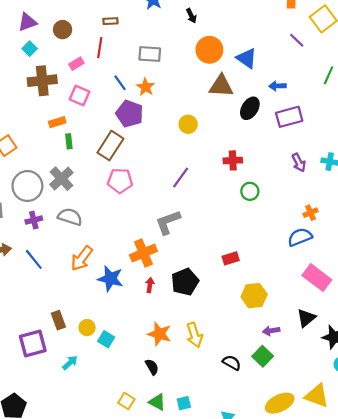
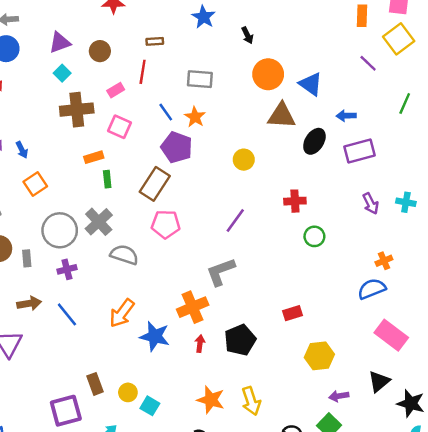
gray semicircle: (70, 217) -> (124, 255), moved

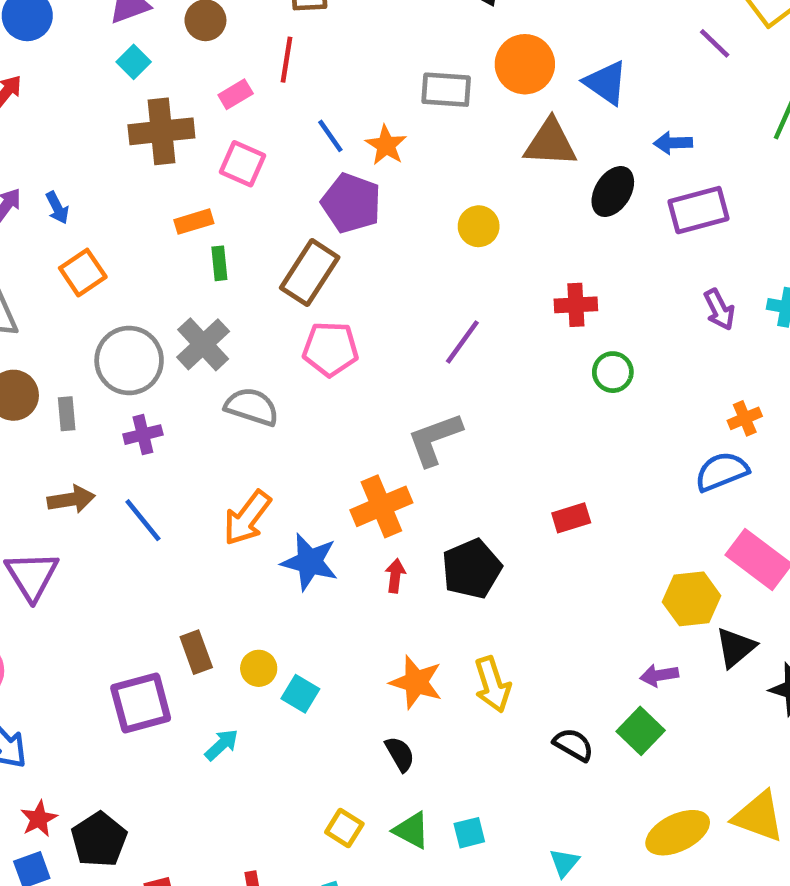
gray rectangle: (200, 79) -> (446, 90), moved
yellow hexagon: (319, 356) -> (692, 599), moved

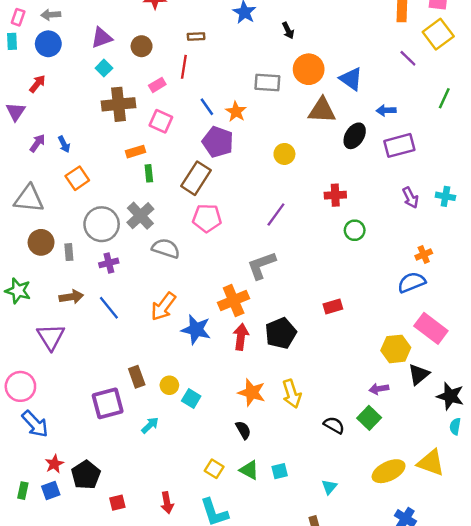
red arrow: (395, 576) -> (241, 337), size x1.5

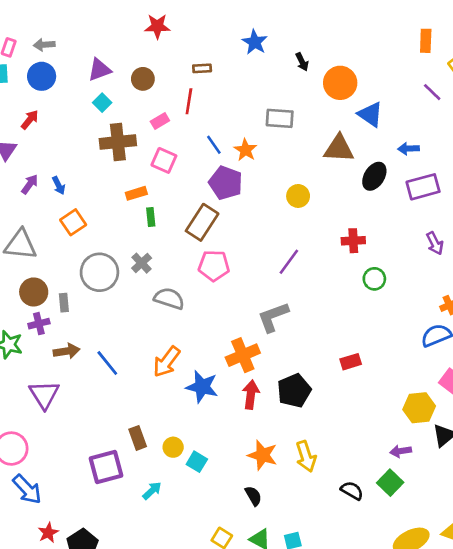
orange circle: (309, 69) -> (340, 83), moved
gray cross: (140, 216) -> (142, 263), size x0.7
purple cross: (109, 263) -> (39, 324), moved

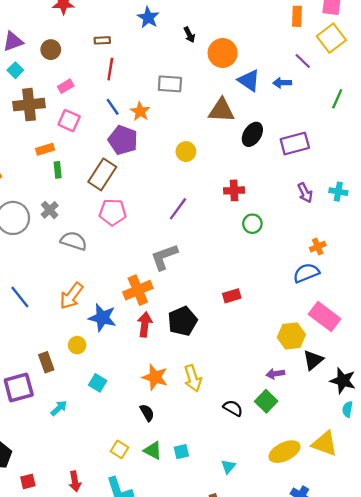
red line: (189, 101) -> (110, 69), moved
blue arrow: (409, 149) -> (282, 83), moved
yellow circle: (173, 447) -> (77, 345), moved

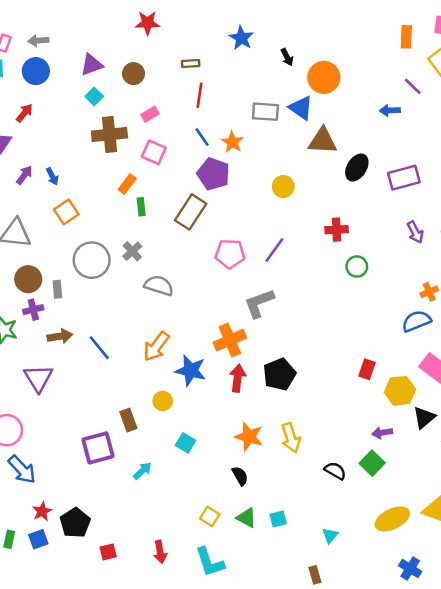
blue triangle: (249, 81) -> (301, 108), moved
orange rectangle: (45, 149) -> (127, 184), turned -36
pink pentagon: (113, 212) -> (230, 254), moved
red rectangle: (232, 296) -> (367, 369), moved, turned -54

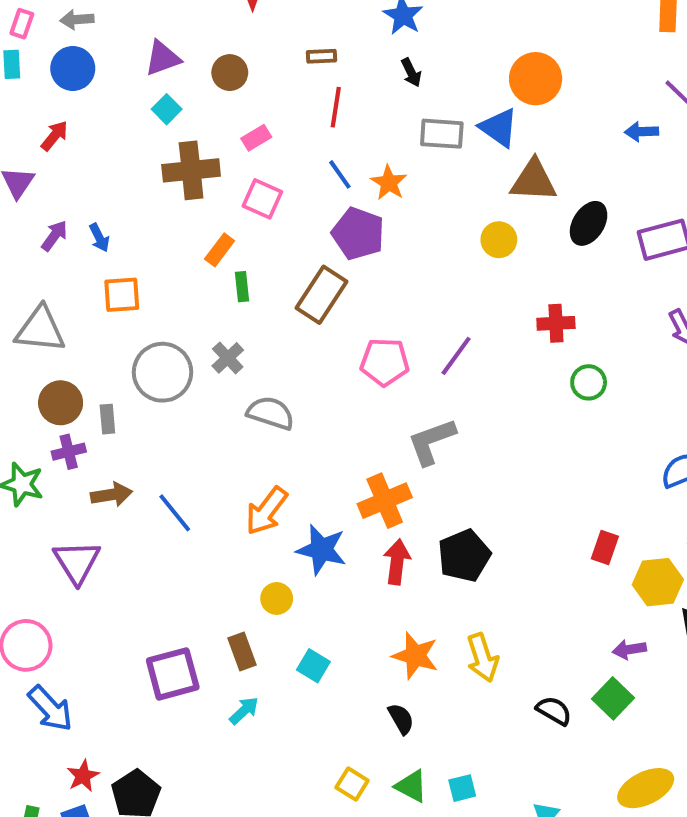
black arrow: (287, 57) -> (411, 73), moved
yellow circle: (283, 187) -> (499, 240), moved
orange square: (66, 212) -> (122, 295), turned 30
brown rectangle: (128, 420) -> (242, 652), moved

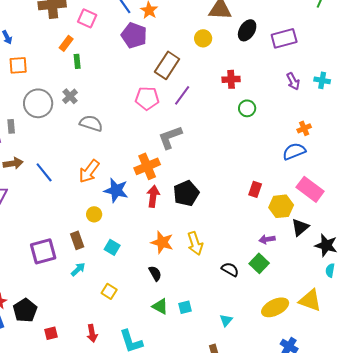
brown rectangle: (322, 295) -> (167, 65), moved
yellow square: (352, 784) -> (109, 291), moved

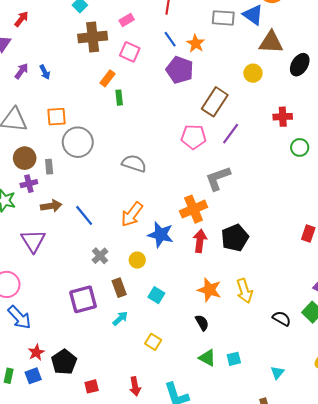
orange square: (18, 65) -> (57, 117), moved
gray cross: (70, 96) -> (100, 256), moved

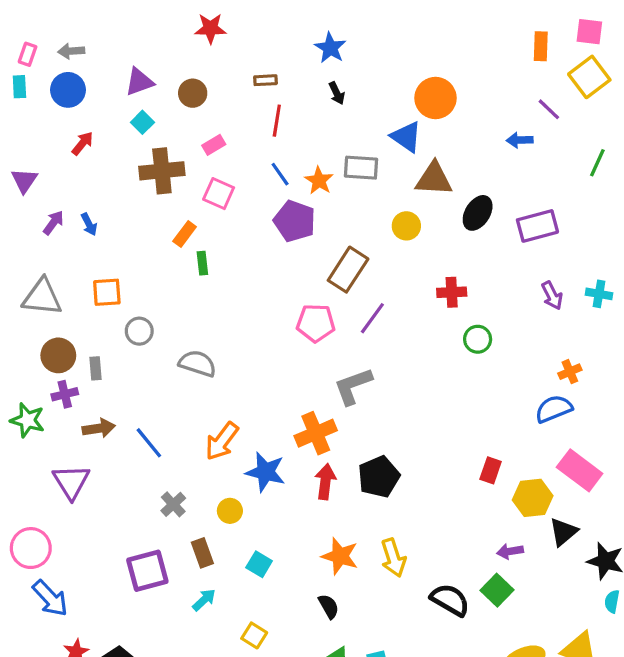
gray rectangle: (223, 18) -> (361, 168), moved
red arrow: (21, 19) -> (83, 143), moved
gray circle: (78, 142) -> (139, 331), size x0.6
gray semicircle: (134, 163) -> (198, 364), moved
black semicircle: (282, 318) -> (450, 600), size x1.4

